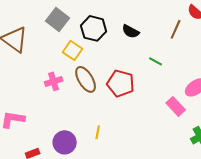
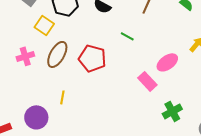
brown ellipse: (86, 79) -> (57, 54), turned 60
yellow line: (98, 132) -> (62, 97), moved

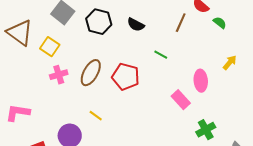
yellow square: (44, 25) -> (50, 47), moved
pink ellipse: (167, 62) -> (201, 81), turned -60
yellow line: (62, 97) -> (96, 116), turned -64

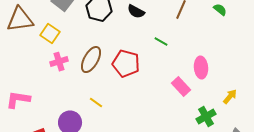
brown triangle: (20, 33) -> (20, 20), turned -44
yellow arrow: (230, 63) -> (230, 97), moved

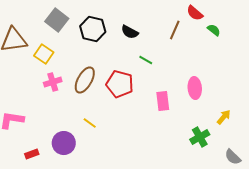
green line: (161, 42) -> (146, 60), moved
pink rectangle: (181, 87) -> (163, 101), moved, turned 36

